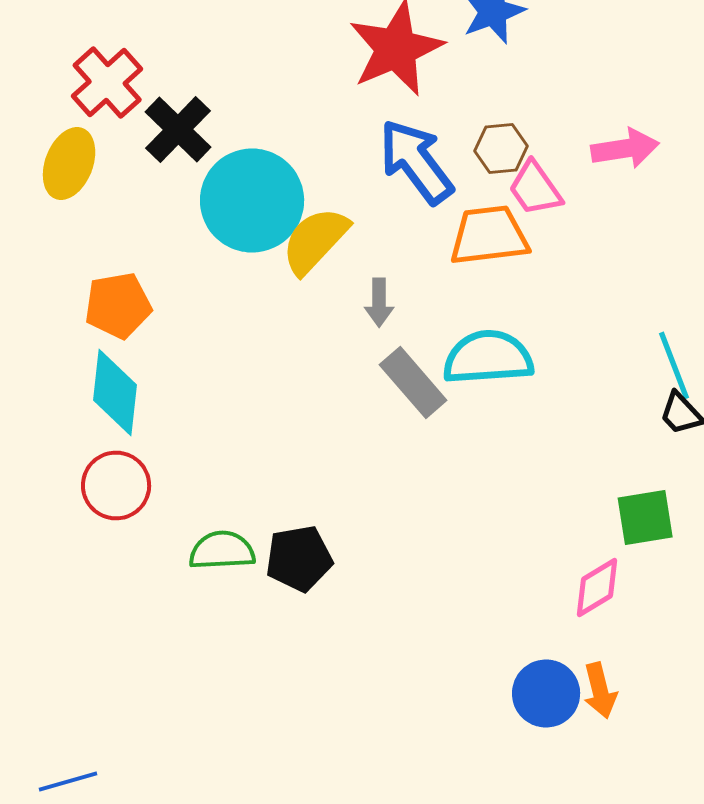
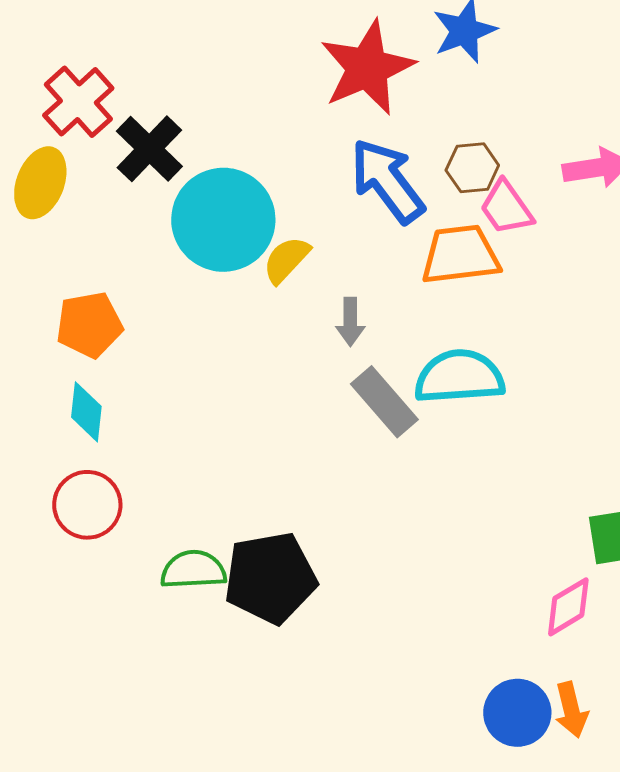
yellow semicircle: (315, 240) -> (286, 260), size x0.7
cyan diamond: (115, 392) -> (86, 412), size x0.7
black pentagon: (299, 558) -> (270, 578), size x1.4

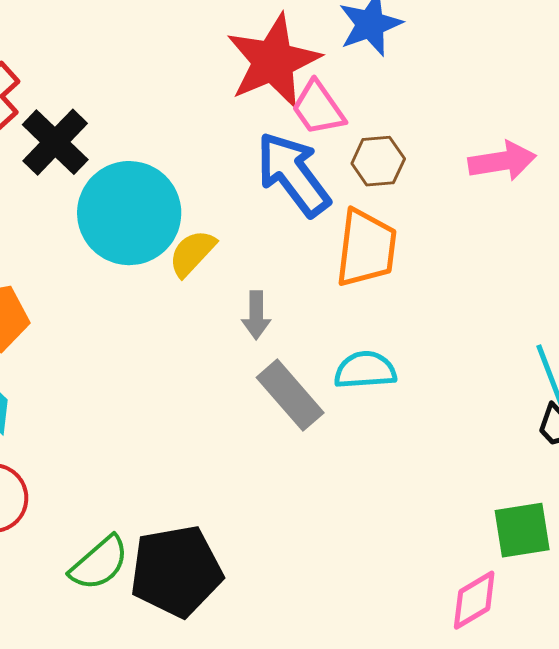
pink trapezoid: (506, 208) -> (318, 108), moved
orange trapezoid: (460, 255) -> (366, 248), turned 104
cyan semicircle: (459, 377) -> (365, 370), size x0.7
green semicircle: (193, 570) -> (99, 563), turned 142

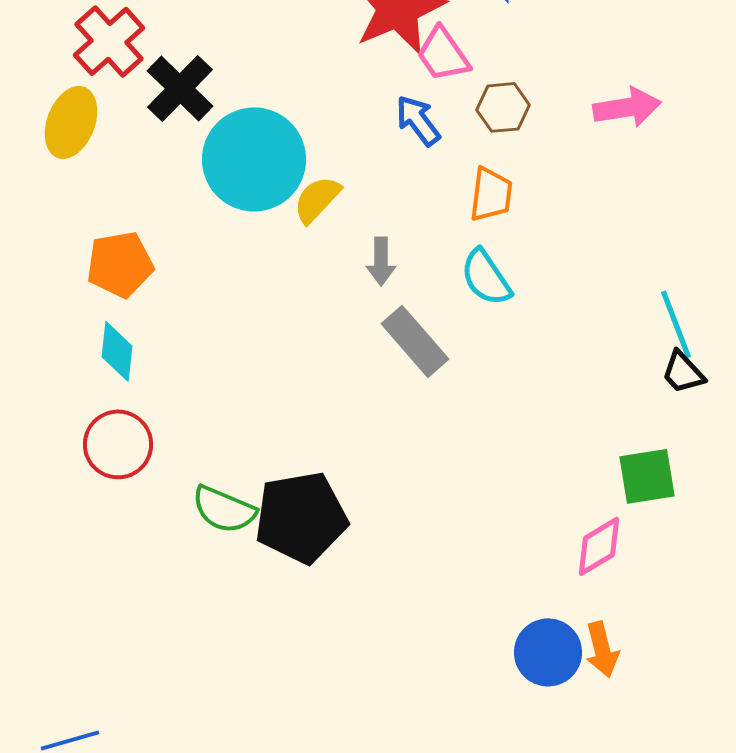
blue arrow: (293, 174) -> (418, 120), size x0.6
orange trapezoid: (366, 248) -> (491, 194), size x0.7
cyan semicircle: (365, 370) -> (486, 277), moved, turned -120
green semicircle: (99, 563) -> (224, 509), turned 64

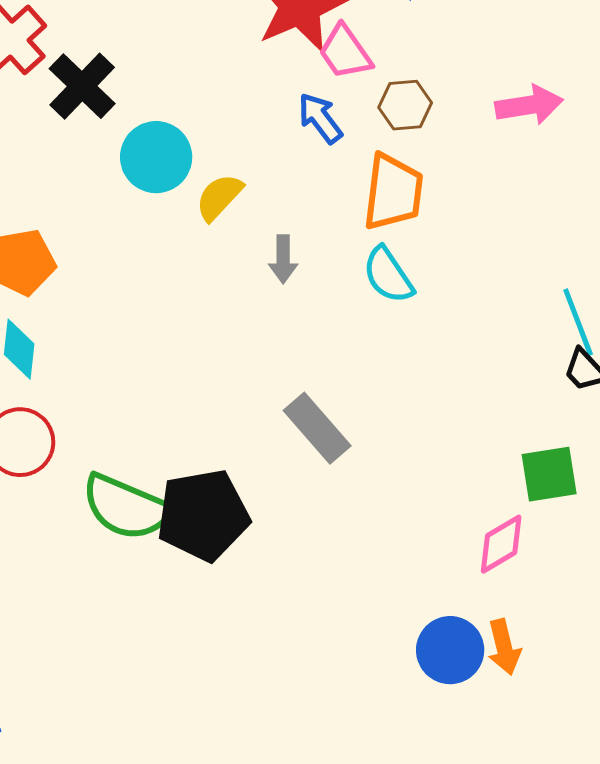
cyan circle: (254, 159) -> (156, 157), size x0.7
orange trapezoid: (491, 194) -> (393, 192), size x1.4
gray rectangle: (415, 341) -> (317, 428), moved
green semicircle: (224, 509) -> (126, 507), size x1.4

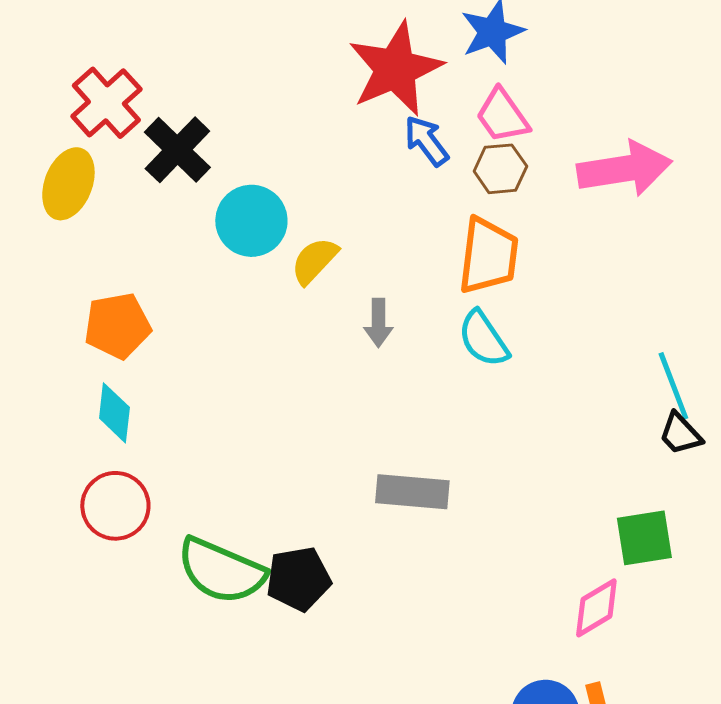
pink trapezoid: (345, 52) -> (502, 116), moved
pink arrow: (529, 105) -> (624, 169), size x1.4
blue arrow: (320, 118) -> (426, 141), moved
gray rectangle: (317, 428) -> (412, 492), turned -44
black pentagon: (203, 515) -> (298, 579), size x0.7

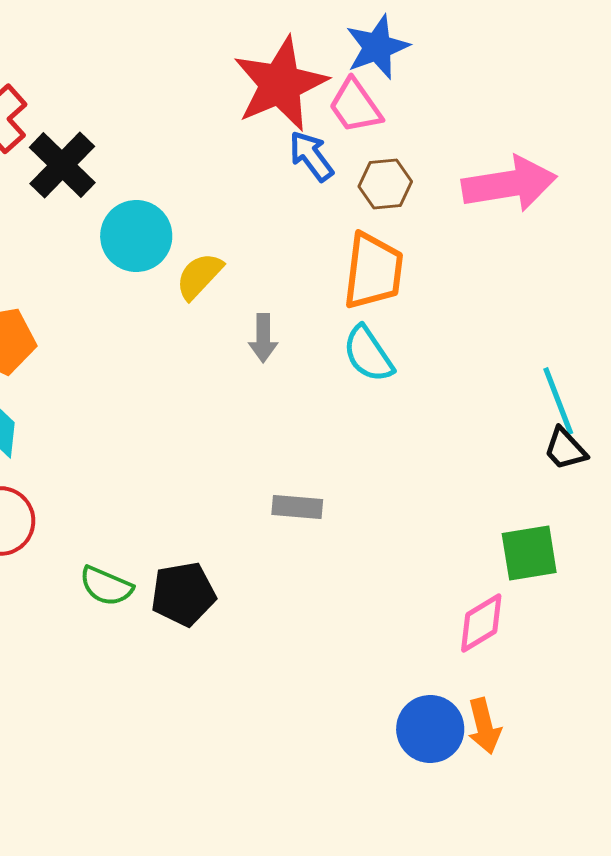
pink trapezoid: (502, 116) -> (355, 106), moved
gray rectangle: (412, 492) -> (297, 507), size x0.7
green semicircle: (221, 571) -> (106, 586), size x0.6

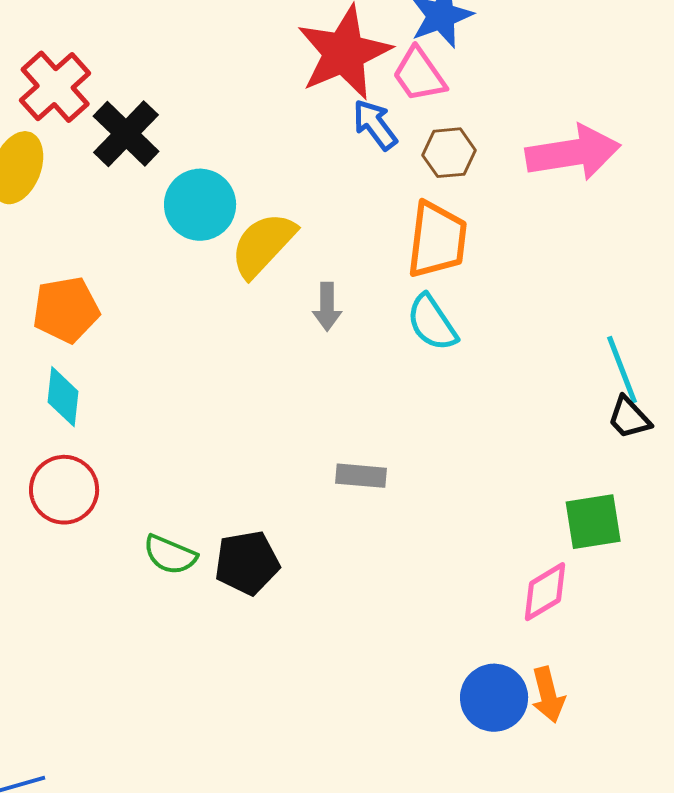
yellow semicircle: (199, 276) -> (263, 245), size x1.4

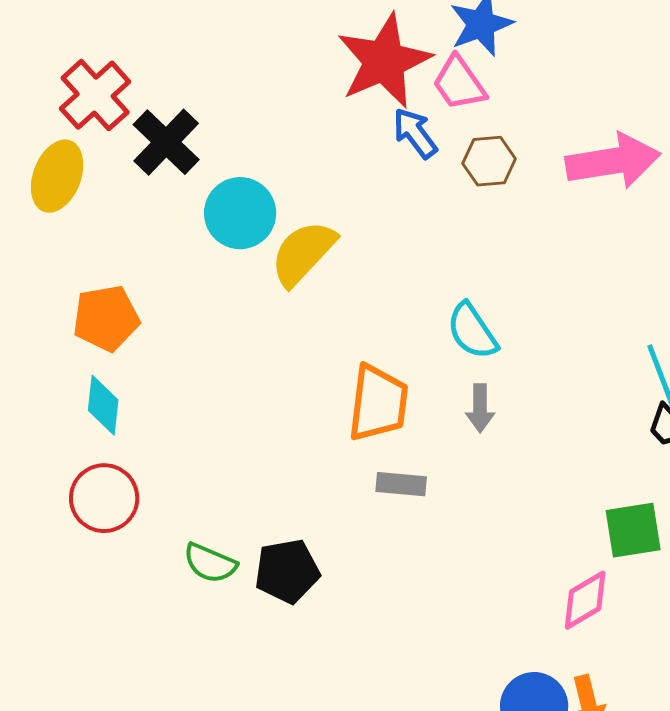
orange trapezoid: (437, 240) -> (378, 403), moved
gray arrow: (327, 307) -> (480, 408), moved

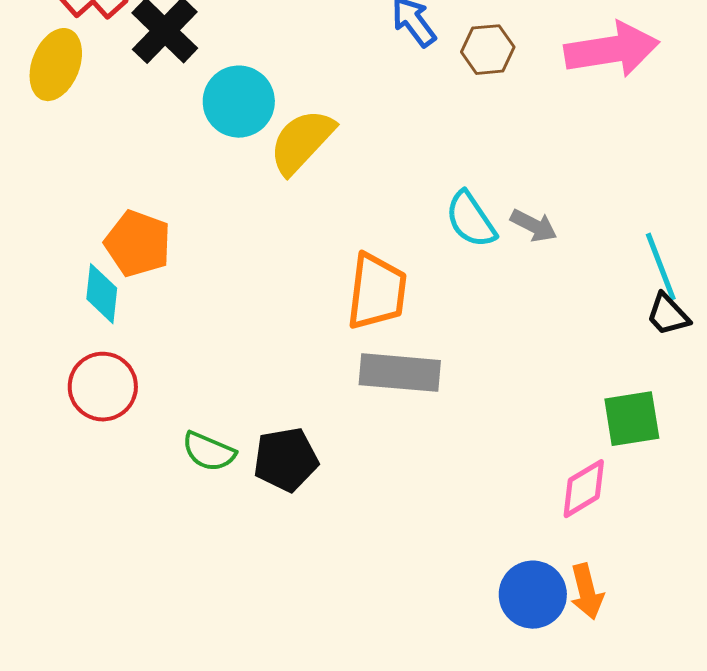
orange pentagon: (106, 318) -> (138, 244), moved, turned 30
gray arrow: (480, 408) -> (534, 226), moved, turned -63
gray rectangle: (401, 484) -> (400, 373), size x1.6

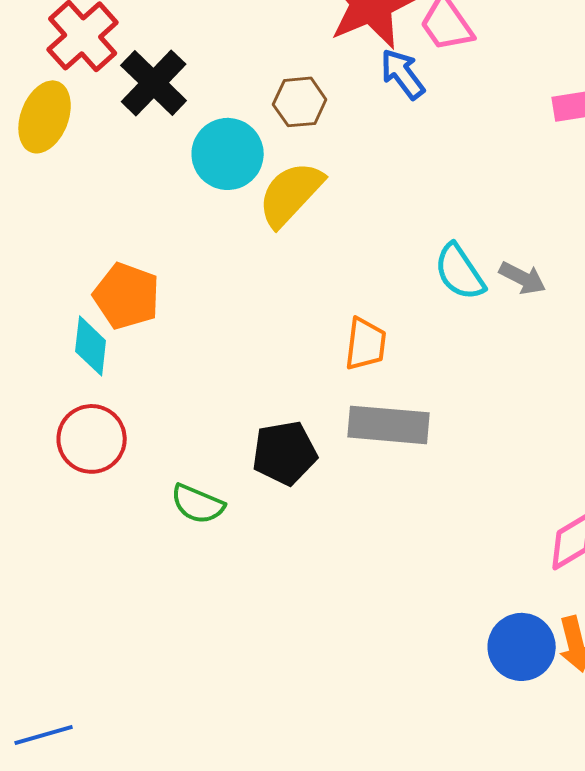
brown hexagon: (488, 50) -> (300, 102), moved
orange trapezoid: (377, 292) -> (366, 344), size x0.7
black pentagon: (286, 460) -> (285, 453), moved

